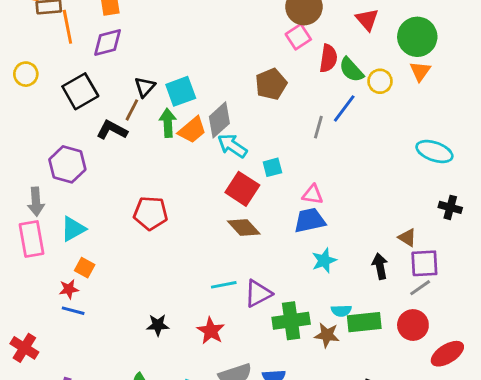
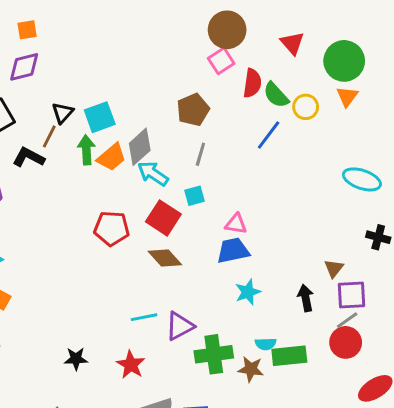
gray line: (318, 127) -> (200, 154), moved
red pentagon: (151, 213) -> (112, 228), moved
brown triangle: (407, 238) -> (334, 268), turned 36
red circle: (413, 325) -> (346, 342), moved

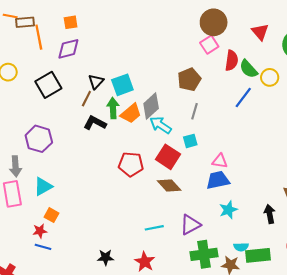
black L-shape: (29, 157) -> (95, 123), moved
purple triangle: (180, 326) -> (190, 225), moved

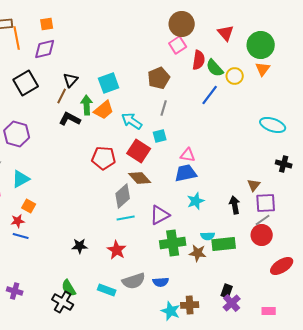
cyan square: (122, 85) -> (109, 83), moved
gray diamond: (151, 106) -> (123, 196), moved

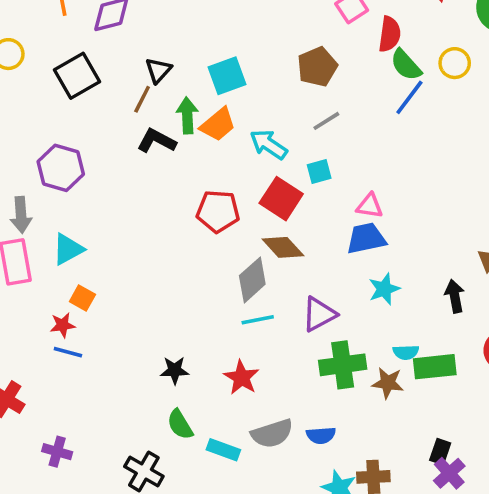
green semicircle: (215, 68) -> (406, 65), moved
gray line: (164, 108) -> (326, 121), turned 42
green semicircle: (69, 288) -> (180, 424), moved

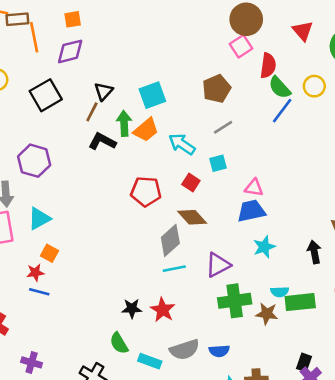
red square: (281, 199) -> (191, 183), size x0.6
black star: (175, 370) -> (132, 309), moved

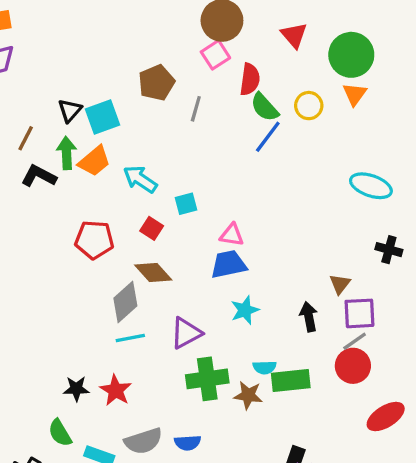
brown pentagon: (217, 89) -> (157, 83), moved
black triangle: (104, 91) -> (70, 110), moved
gray line: (223, 127) -> (196, 109), moved, turned -42

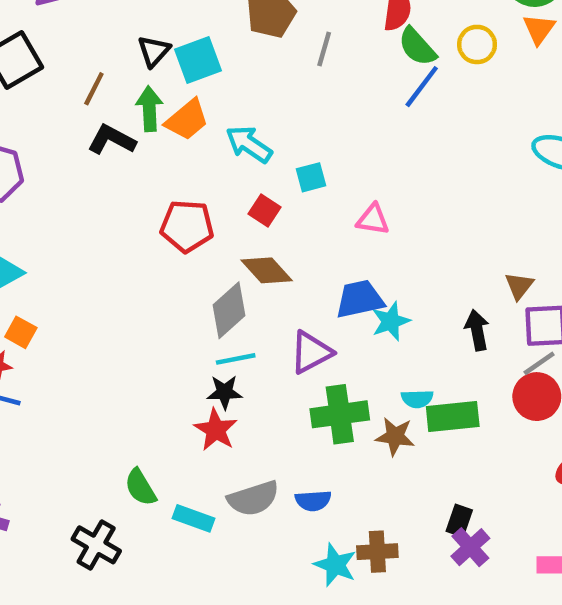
blue trapezoid: (229, 264) -> (360, 299), moved
black star: (76, 389) -> (225, 392), moved

